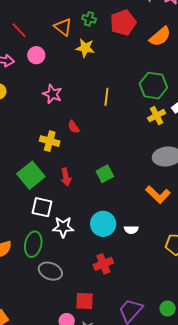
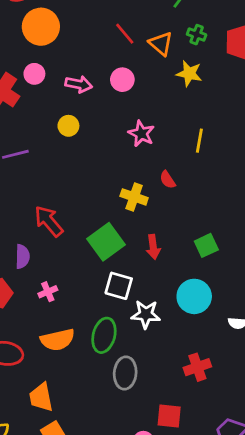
red line: (19, 30) -> (125, 34), moved
yellow line: (106, 97) -> (199, 141), moved
cyan circle: (103, 224) -> (194, 296), moved
gray ellipse: (50, 271) -> (125, 373), turned 70

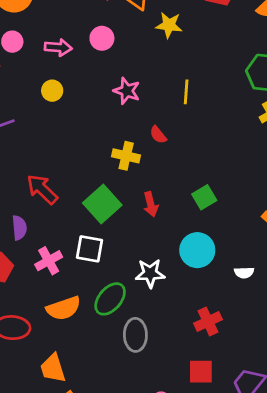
white square: (119, 286) -> (89, 249), moved
pink cross: (48, 292) -> (49, 261), size x1.4
green ellipse: (104, 335) -> (110, 299), turned 32
red square: (169, 416) -> (201, 372), moved

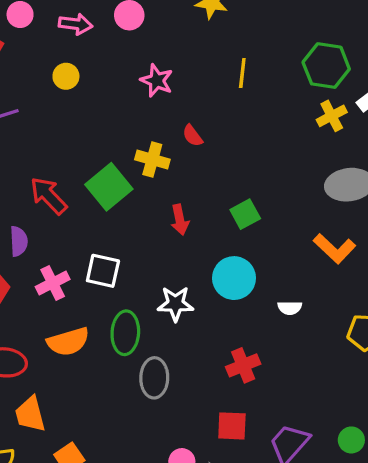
yellow line: (186, 92) -> (242, 73), moved
green square: (102, 204) -> (109, 187), moved
green ellipse: (110, 299) -> (125, 333), turned -40
orange trapezoid: (53, 368) -> (30, 414), moved

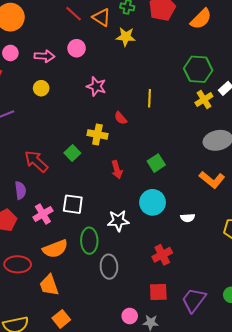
yellow line: (242, 73) -> (150, 98), moved
green square: (109, 187) -> (72, 153), size x0.6
orange trapezoid: (30, 414) -> (49, 285), moved

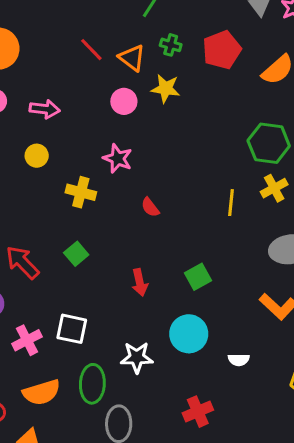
pink circle: (77, 48) -> (124, 101), moved
yellow line: (150, 98) -> (231, 203), moved
yellow cross: (97, 134) -> (81, 192), moved

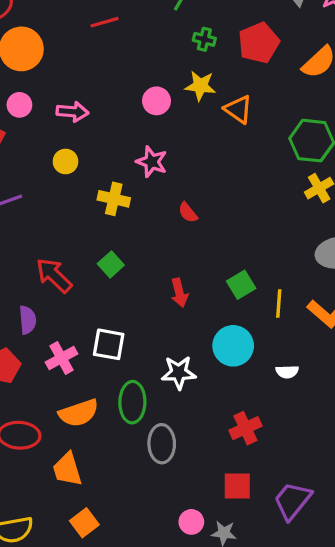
red line: (91, 50) -> (104, 22), moved, turned -60
orange triangle: (132, 58) -> (238, 109), moved
yellow line: (231, 203) -> (279, 304), moved

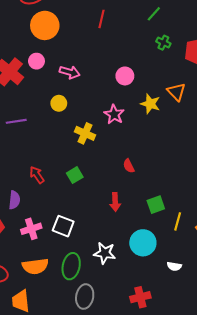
red line: (104, 22) -> (102, 19), turned -72
yellow star: (200, 86) -> (150, 104), moved
red semicircle: (188, 213) -> (129, 166), moved
red arrow: (54, 275) -> (37, 175), size x0.7

